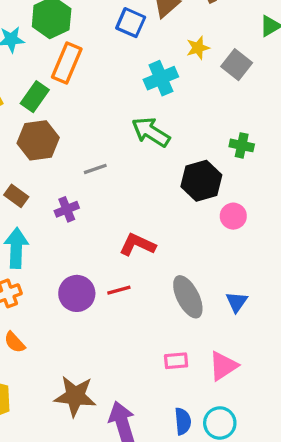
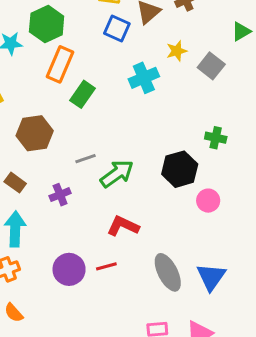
green rectangle: (35, 97) -> (82, 94), moved
green arrow: (151, 132) -> (117, 174), moved, turned 112
blue triangle: (237, 302) -> (211, 277), size x1.5

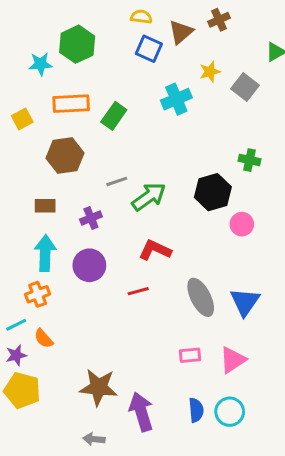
orange rectangle: (60, 64) -> (71, 104), moved, turned 64
brown rectangle: (15, 183) -> (45, 206), turned -36
purple circle: (69, 269) -> (89, 265), moved

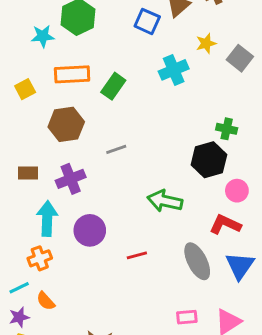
green cross: (249, 160) -> (227, 129), moved
green arrow: (149, 197) -> (165, 201), moved, turned -132
brown rectangle: (45, 206) -> (28, 173), moved
purple cross: (91, 218) -> (71, 179), moved, size x1.4
red L-shape: (155, 250) -> (225, 224), moved

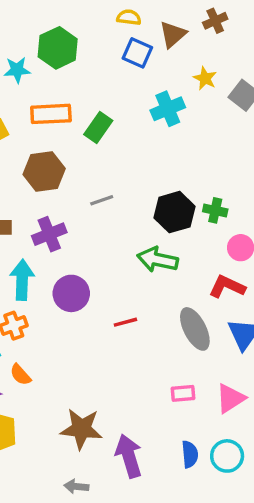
yellow star: (206, 43) -> (205, 78), turned -30
green cross: (227, 129) -> (215, 210), moved
black hexagon: (209, 160) -> (175, 212), moved

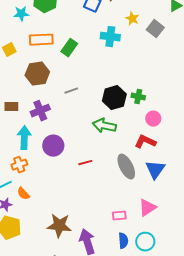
cyan cross: (168, 109) -> (110, 37), turned 30
pink rectangle: (183, 393) -> (119, 216), moved

